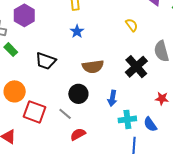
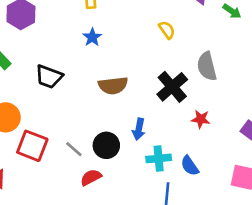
black circle: (78, 94) -> (106, 145), moved
red star: (162, 99) -> (201, 119), moved

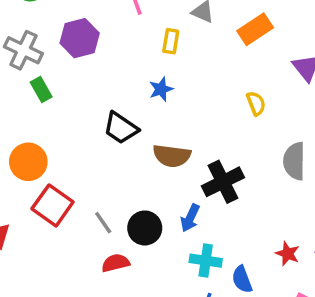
black trapezoid: (49, 77) -> (121, 128), moved
black cross: (172, 87) -> (223, 182), moved
red star: (201, 119) -> (288, 254), moved

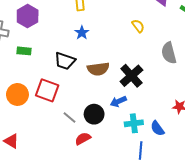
green rectangle: (41, 89) -> (24, 51), moved, turned -40
red square: (53, 205) -> (47, 90), moved
blue arrow: (190, 218) -> (118, 101), turned 56

